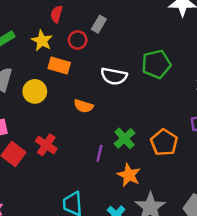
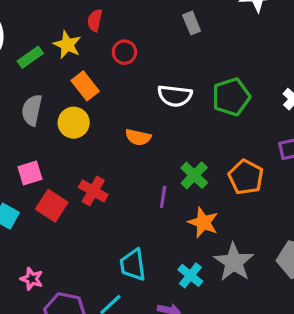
gray rectangle: (99, 24) -> (192, 23), moved, turned -49
yellow star: (42, 41) -> (67, 45), moved
green pentagon: (156, 64) -> (231, 97), moved
orange rectangle: (59, 66) -> (85, 86), moved, turned 40

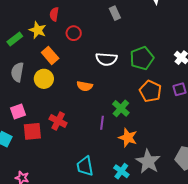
orange pentagon: (246, 177) -> (150, 91), moved
red square: (52, 206) -> (32, 131), turned -36

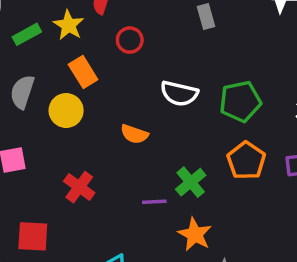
purple line: (102, 123) -> (154, 202), turned 72
red square: (32, 131) -> (33, 236), moved

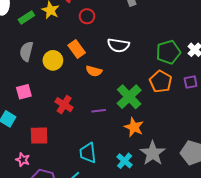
orange rectangle: (83, 72) -> (77, 49), moved
green pentagon: (240, 101) -> (168, 52), moved
green cross: (191, 182) -> (129, 97), size x1.4
purple line: (154, 202) -> (99, 111), moved

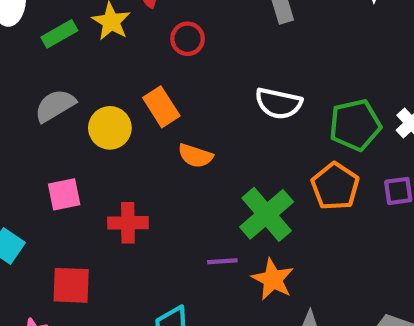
white semicircle: (118, 45) -> (278, 103), moved
gray semicircle: (26, 51) -> (55, 106), turned 42
pink square: (24, 92) -> (64, 194), moved
red cross: (64, 105) -> (128, 223), turned -36
purple line: (99, 111) -> (222, 261), moved

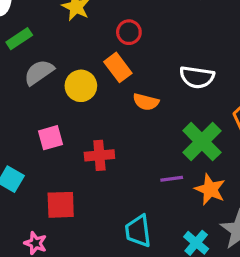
green rectangle: (59, 34) -> (19, 39), moved
red circle: (188, 39) -> (129, 32), moved
white semicircle: (278, 103) -> (197, 77), moved

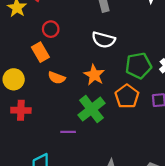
white semicircle: (197, 77) -> (103, 40), moved
yellow circle: (81, 86) -> (14, 79), moved
orange star: (210, 189) -> (94, 75), moved

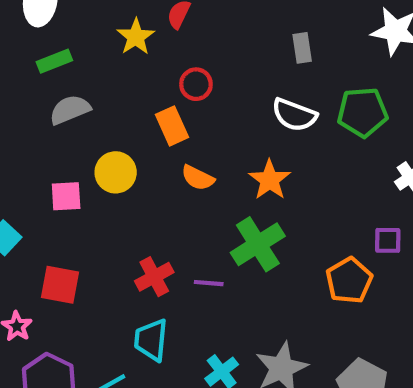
green pentagon: (138, 66) -> (362, 112), moved
orange pentagon: (127, 96) -> (349, 280), moved
red cross: (21, 110) -> (154, 277), moved, turned -36

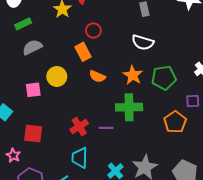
green pentagon: (362, 112) -> (164, 78), moved
green cross: (258, 244) -> (129, 107), turned 35

